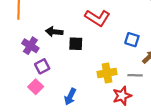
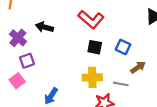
black square: (76, 44) -> (95, 47), moved

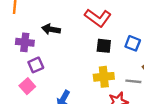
purple cross: (18, 38) -> (25, 42), turned -30

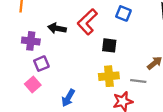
red L-shape: (98, 18) -> (87, 22), moved, turned 100
blue square: (133, 43) -> (123, 13), moved

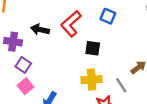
purple square: (41, 64) -> (23, 65), turned -35
gray line: (138, 81) -> (121, 85), turned 49
pink square: (33, 85) -> (26, 86), moved

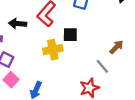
yellow cross: (92, 80) -> (53, 50), moved

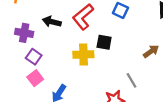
brown arrow: (116, 47) -> (151, 51), moved

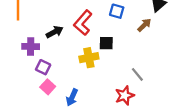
black arrow: (52, 22) -> (55, 32), turned 147
brown arrow: (151, 51) -> (144, 25), moved

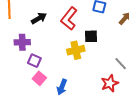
black arrow: (55, 32) -> (39, 18), moved

